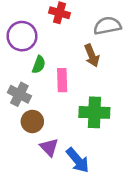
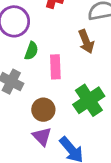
green cross: (94, 112) -> (89, 100), turned -36
brown circle: (32, 121) -> (43, 110), moved

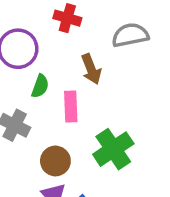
brown arrow: (86, 41) -> (91, 69), moved

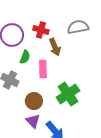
red cross: (67, 18) -> (41, 30), moved

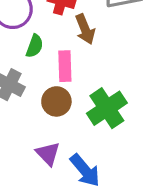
brown circle: (34, 101) -> (56, 101), moved

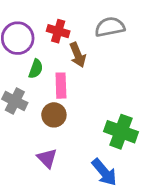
green cross: (107, 108) -> (121, 132), moved, turned -36
blue arrow: (85, 170) -> (104, 172), moved

